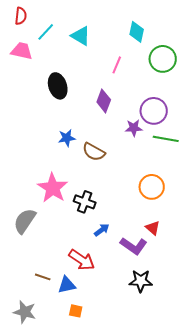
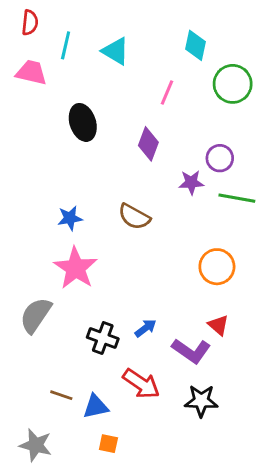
cyan line: (46, 32) -> (66, 45), turned -30
purple circle: (154, 111) -> (220, 158), size x0.7
blue star: (67, 138) -> (70, 218), moved
black cross: (85, 202) -> (103, 338), moved
red arrow: (82, 260) -> (141, 384), moved

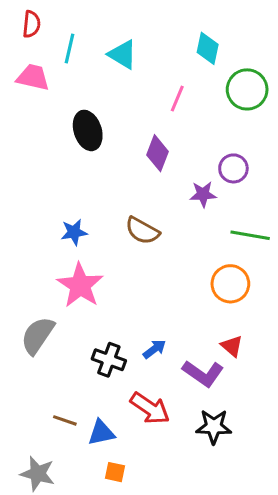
green line: (237, 198) -> (250, 235), moved

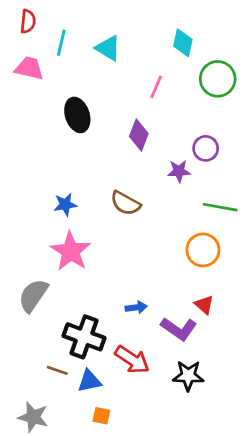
blue arrow: (154, 349) -> (136, 307), turned 30
black cross: (109, 360) -> (84, 337), moved, size x1.4

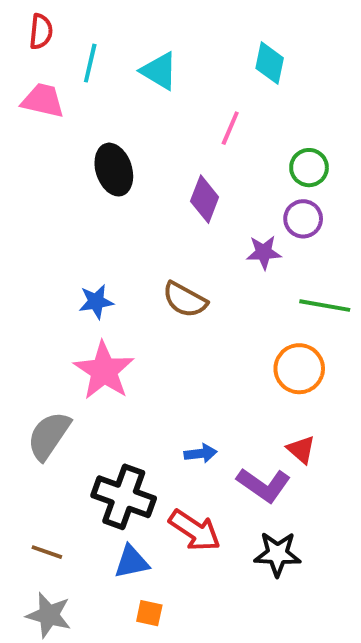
green circle: (218, 79) -> (309, 168), moved, size x0.7
brown line: (57, 370) -> (47, 552), moved

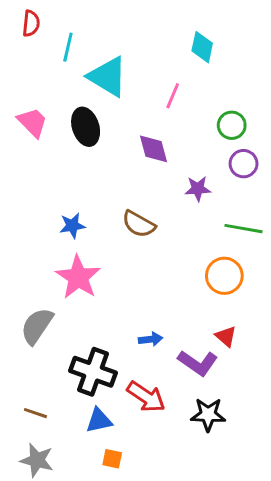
cyan triangle: (159, 71) -> (108, 77), moved, size x1.4
pink trapezoid: (43, 101) -> (32, 122), moved, turned 32
purple diamond: (205, 199) -> (153, 149), turned -36
purple circle: (303, 219) -> (244, 164), moved

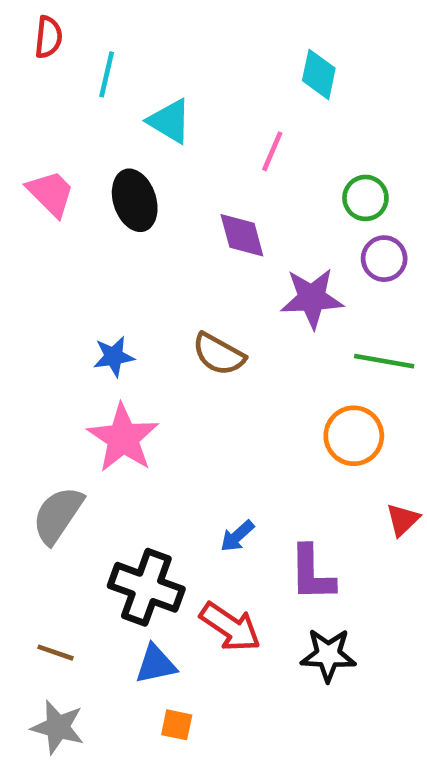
cyan triangle: (108, 77) -> (170, 121), size x0.7
purple star: (198, 189) -> (312, 298), size x1.5
red triangle: (226, 336) -> (403, 520), moved, turned 35
blue arrow: (151, 339) -> (237, 536), turned 145
purple L-shape: (198, 363) -> (312, 573), turned 54

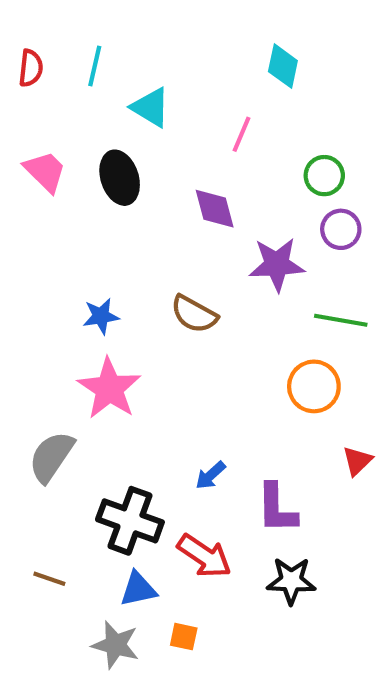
red semicircle: (48, 37) -> (31, 68), moved
orange square: (177, 725) -> (184, 637), moved
gray star: (58, 727) -> (115, 645), moved

